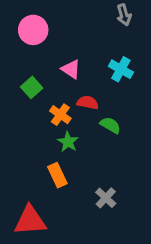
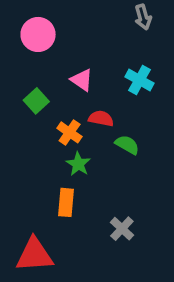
orange rectangle: (57, 175) -> (66, 202), turned 30

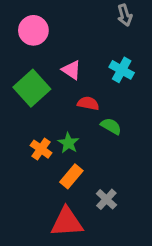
green square: (36, 101) -> (32, 88), size x1.6
orange cross: (70, 132) -> (41, 149), moved
orange rectangle: (66, 202) -> (71, 176), moved, turned 35
red triangle: (35, 255) -> (67, 222), moved

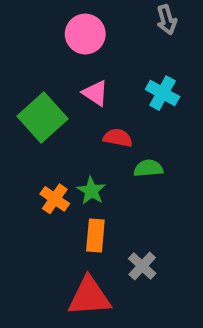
pink circle: (33, 30) -> (85, 34), moved
green semicircle: (111, 126) -> (148, 168), turned -35
orange rectangle: (71, 176) -> (95, 235), turned -35

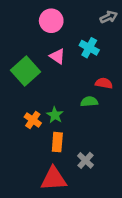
gray arrow: (167, 20) -> (109, 17), moved, turned -98
cyan cross: (163, 93) -> (89, 48), moved
red semicircle: (118, 138) -> (104, 83), moved

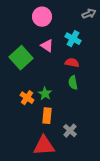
red semicircle: (104, 83) -> (72, 63), moved
green semicircle: (89, 102) -> (73, 83), turned -96

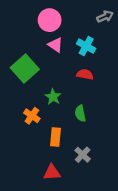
pink triangle: (47, 46) -> (55, 45), moved
green semicircle: (73, 83) -> (80, 113), moved
green star: (45, 94) -> (53, 97), moved
red triangle: (44, 146) -> (52, 172), size x0.7

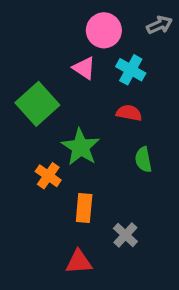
pink circle: (50, 20) -> (104, 30), moved
green star: (53, 97) -> (81, 147), size x1.5
green semicircle: (80, 113) -> (143, 160), moved

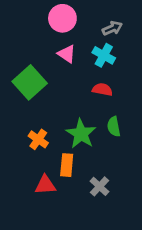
gray arrow: (160, 25) -> (112, 28), moved
pink circle: (104, 30) -> (62, 18), moved
green star: (81, 147) -> (81, 134), moved
red triangle: (79, 262) -> (45, 185), moved

